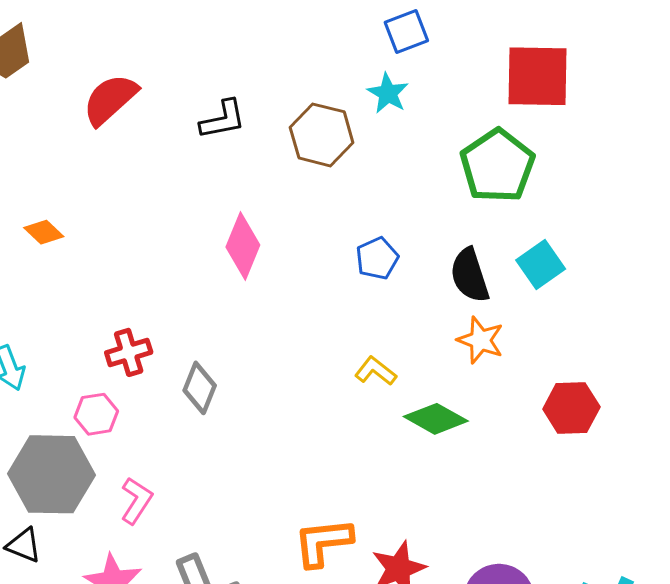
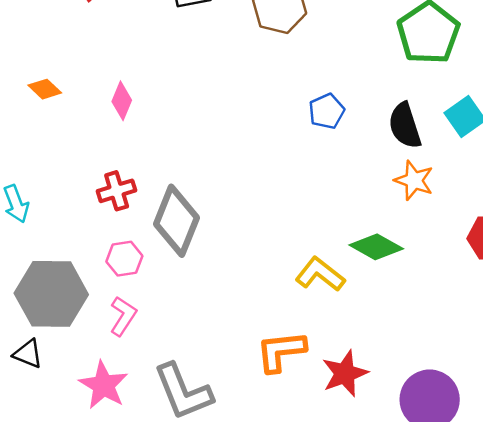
pink diamond: (243, 246) -> (122, 101), moved, size x0.7
yellow L-shape: (376, 371) -> (320, 274), moved, size x1.4
gray diamond: (200, 388) -> (177, 221), size x1.6
pink hexagon: (96, 414) -> (124, 259), moved

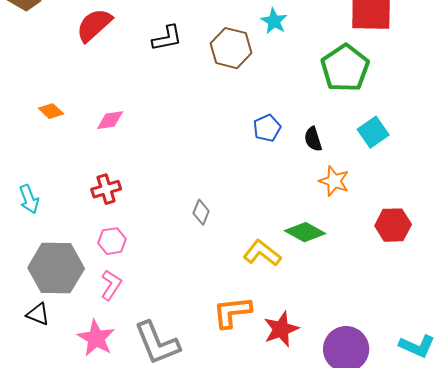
pink diamond: (122, 101) -> (110, 120), turned 60
black semicircle: (405, 126) -> (313, 139), moved, size x0.7
gray diamond: (177, 221) -> (201, 212), moved, size x0.5

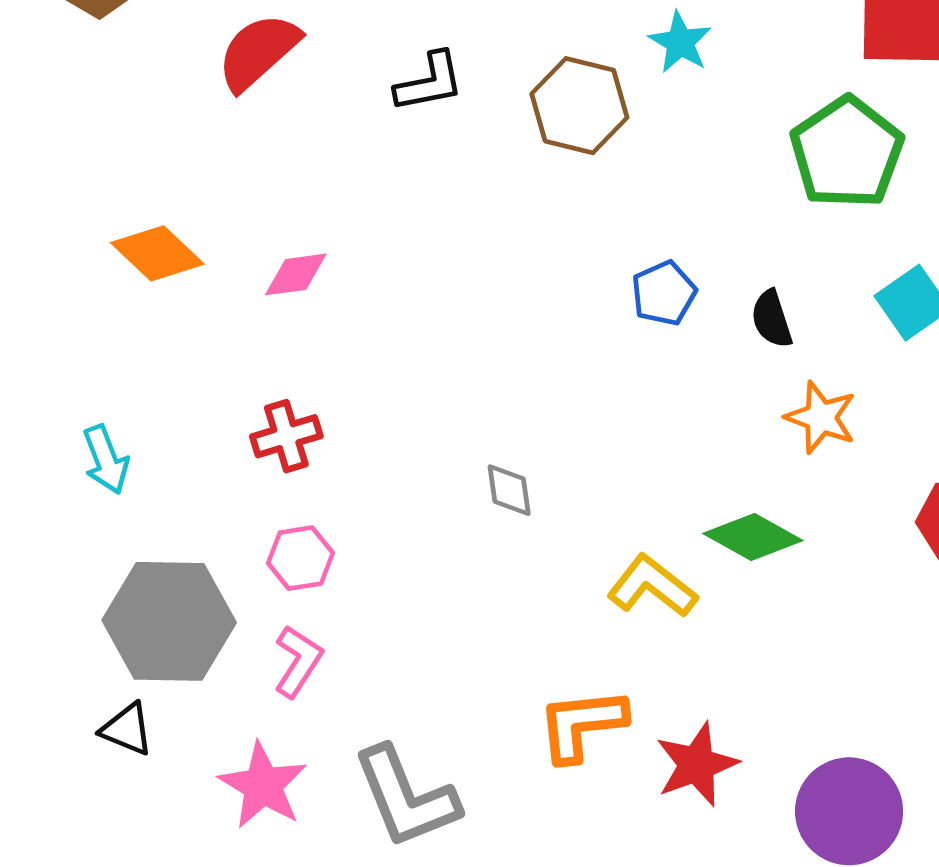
orange diamond: (51, 111) -> (157, 253), size x1.5
gray diamond: (201, 212) -> (509, 490), turned -30

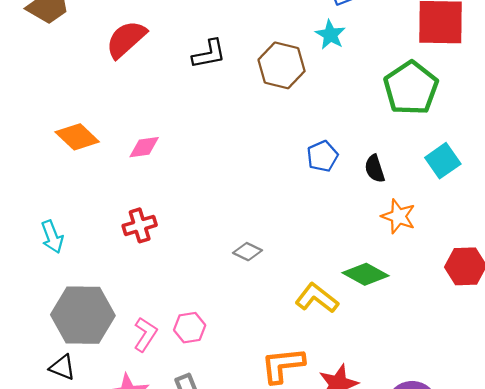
gray diamond: (509, 490) -> (247, 252), turned -56
pink hexagon: (300, 558) -> (190, 328), moved

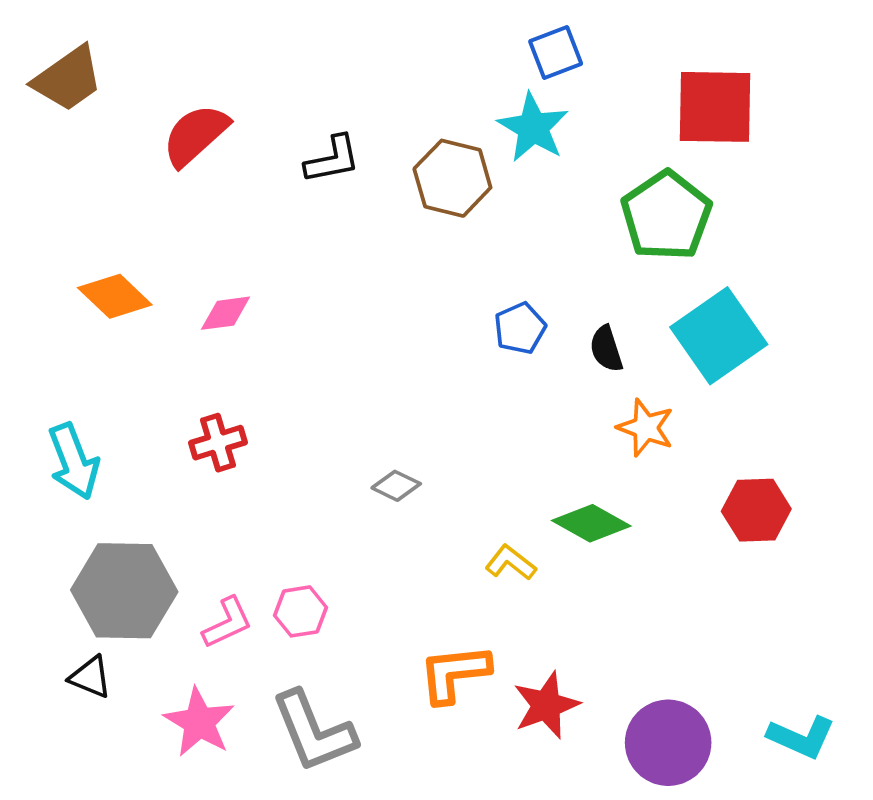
cyan star: (330, 35) -> (533, 128), size x1.4
cyan square: (443, 161) -> (719, 336), size x1.6
cyan arrow: (52, 237) -> (74, 461), size x1.4
yellow L-shape: (317, 298) -> (511, 563), size x0.7
pink L-shape: (145, 334) -> (227, 623), turned 32

